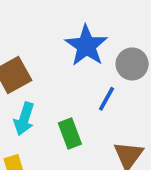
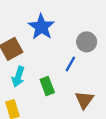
blue star: (86, 46) -> (41, 27), moved

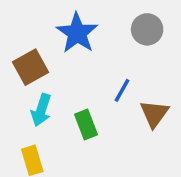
gray circle: (87, 42) -> (147, 29), moved
brown triangle: (84, 100) -> (154, 114), moved

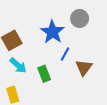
blue star: (77, 33) -> (52, 32), moved
cyan arrow: (41, 110) -> (18, 65), turned -66

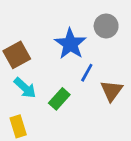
green rectangle: (44, 74) -> (59, 99), turned 63

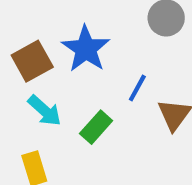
blue star: (70, 44) -> (86, 49), moved

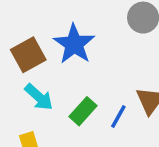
blue line: (137, 88) -> (118, 117), moved

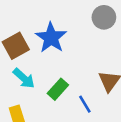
blue line: (118, 117) -> (85, 104), moved, turned -60

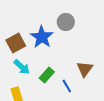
gray circle: (104, 17) -> (66, 22), moved

